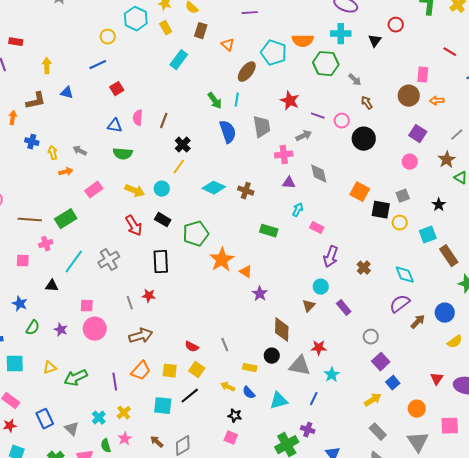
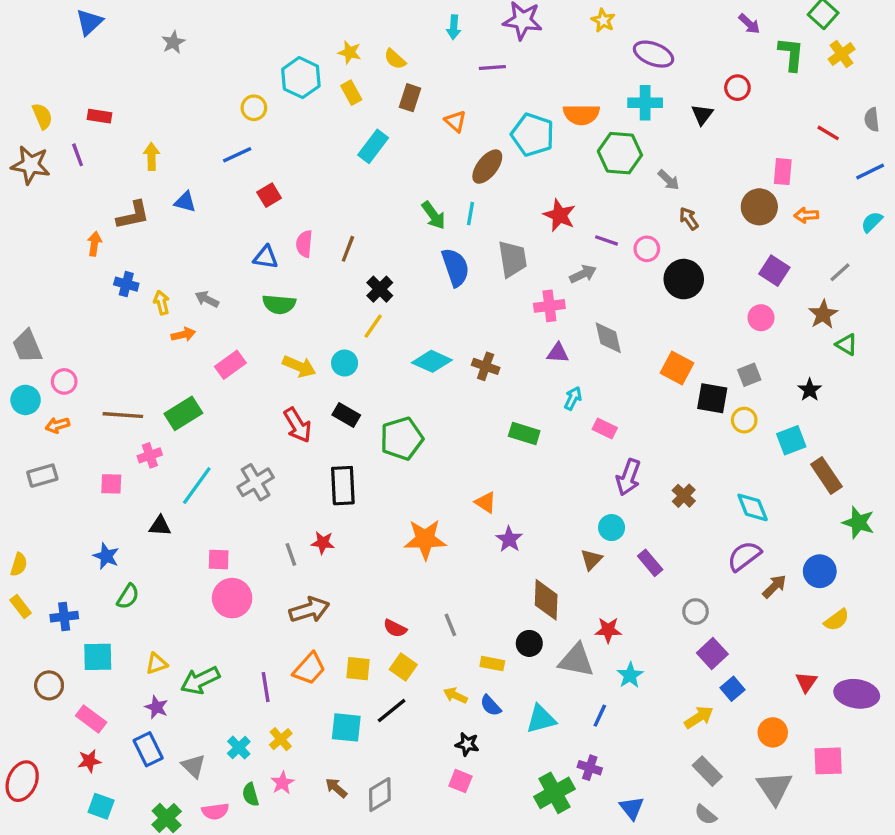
orange star: (222, 260) -> (425, 539), moved, turned 30
purple star: (61, 330) -> (157, 707), moved

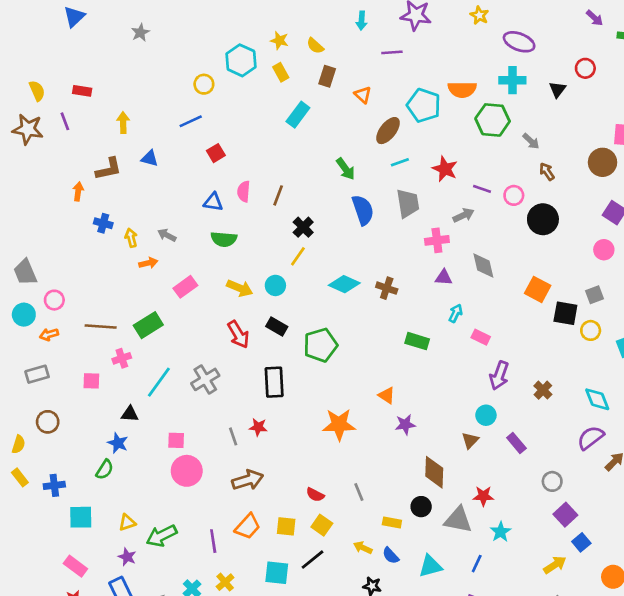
cyan line: (471, 214) -> (400, 162), moved, turned 60
purple star: (509, 539) -> (405, 425), turned 30
blue star: (106, 556) -> (118, 443), moved
brown circle: (49, 685) -> (48, 422), moved

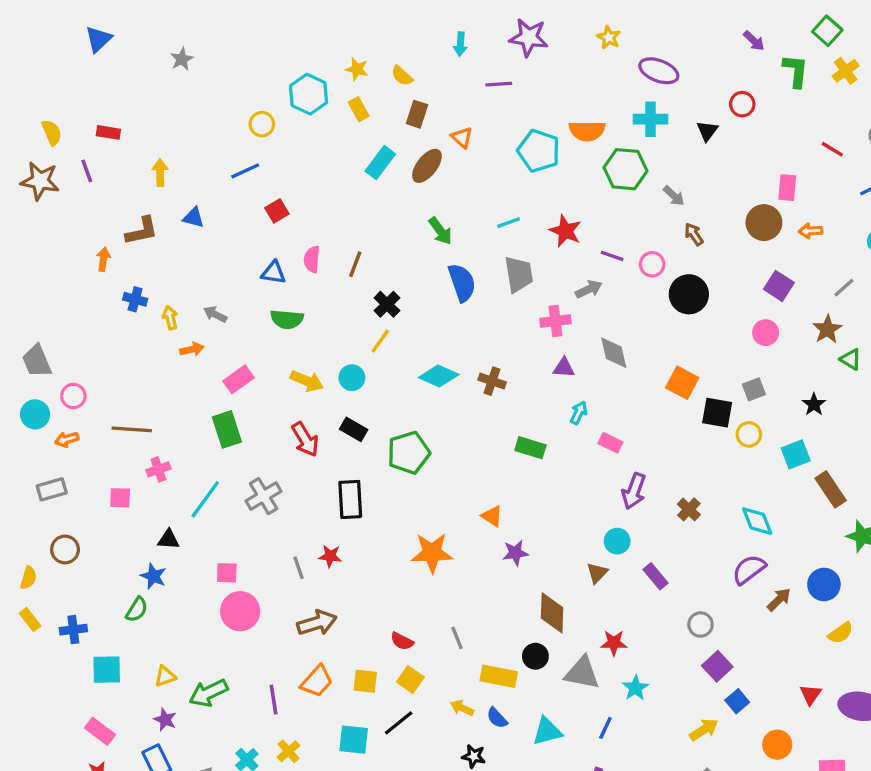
brown ellipse: (388, 131) -> (427, 166), moved
green rectangle: (148, 325) -> (227, 429), moved, turned -76
yellow rectangle: (392, 522) -> (499, 676), size x1.5

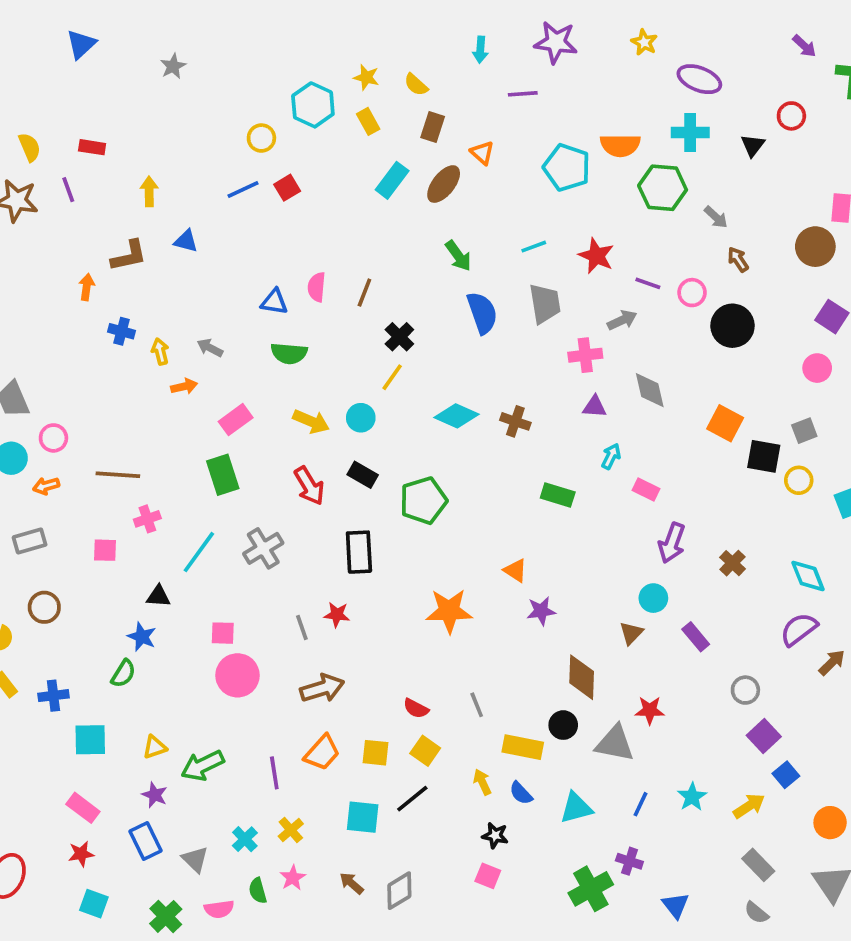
red square: (277, 211) -> (287, 188), moved
cyan star: (635, 688) -> (692, 797), moved
yellow arrow: (462, 708) -> (482, 782), turned 40

